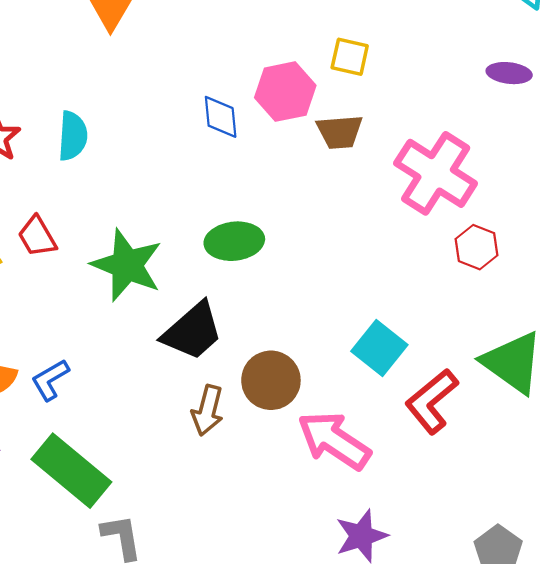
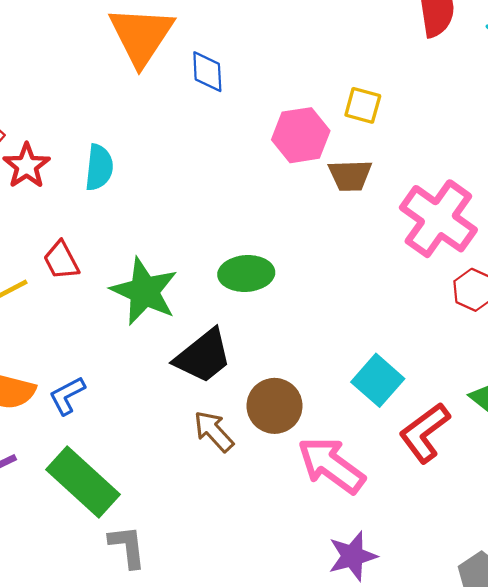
blue diamond: (221, 117) -> (207, 72), moved
brown arrow: (208, 410) -> (214, 431), turned 120

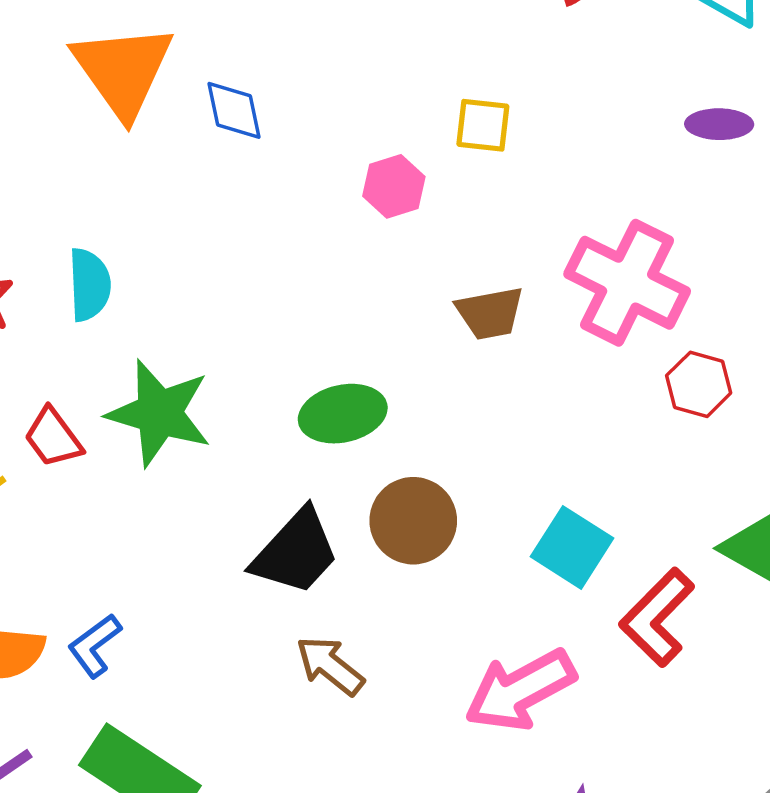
pink hexagon: (301, 135) -> (394, 186), size x0.7
brown trapezoid: (350, 175) -> (490, 313), moved
green star: (144, 291) -> (159, 413), moved
brown circle: (275, 406) -> (413, 521), moved
pink arrow: (331, 465) -> (520, 690), turned -56

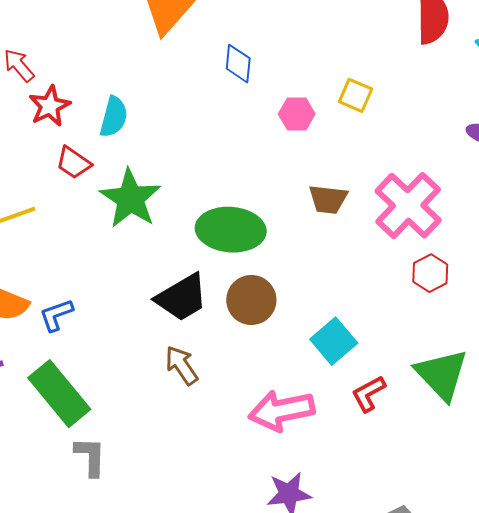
blue diamond: (234, 110) -> (238, 64), moved
green ellipse: (343, 414) -> (231, 230), size x1.4
red trapezoid: (53, 438) -> (74, 163), moved, turned -36
red L-shape: (657, 617) -> (368, 394), size x0.7

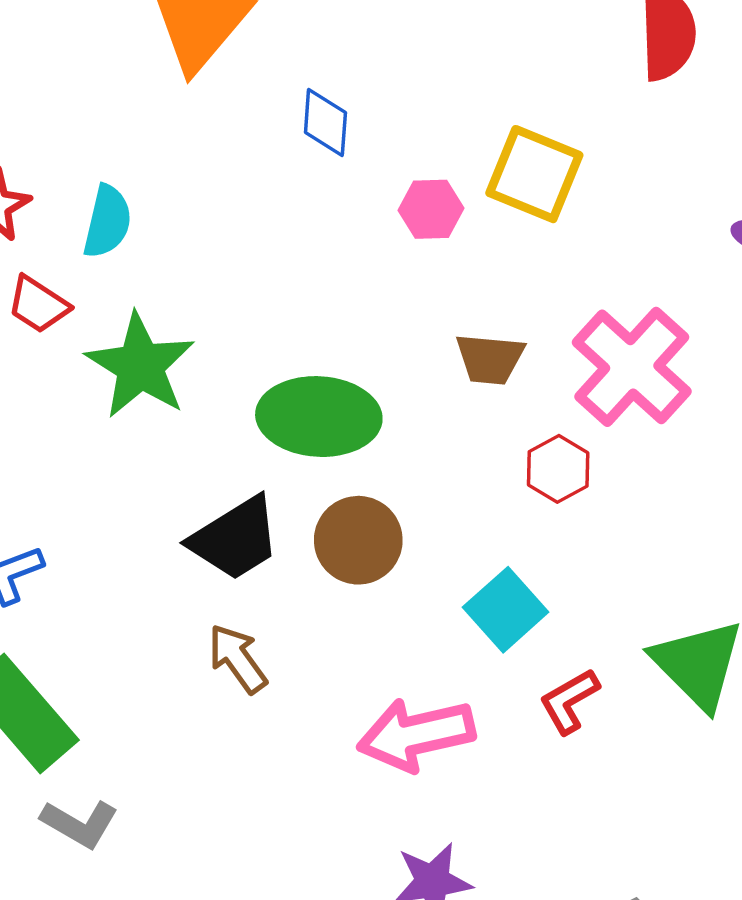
yellow square: (356, 95) -> (534, 174), size x1.6
red hexagon: (430, 273) -> (558, 469), moved
gray L-shape: (90, 457) -> (80, 824), turned 120

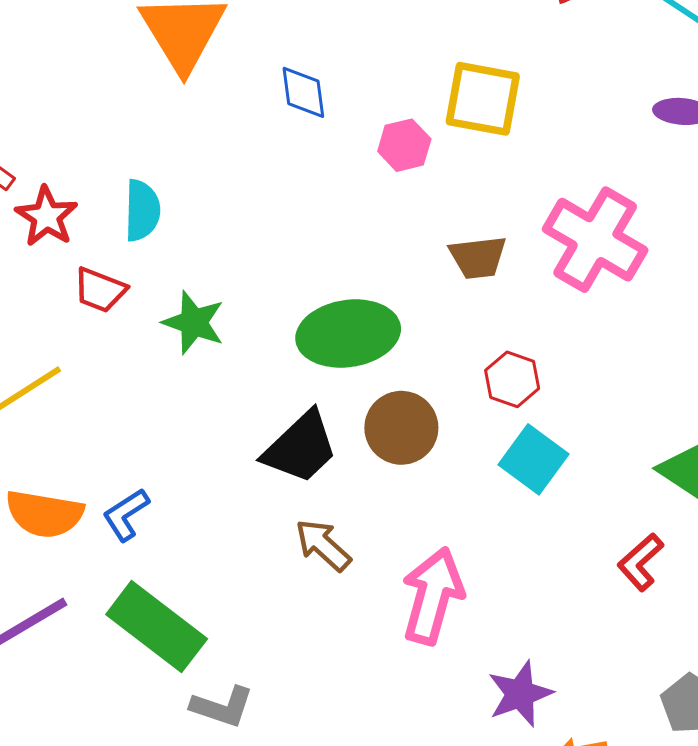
green star: (140, 366) -> (194, 323), size x0.7
red hexagon: (558, 469) -> (512, 379), moved
red L-shape: (569, 701) -> (641, 562), moved
pink arrow: (416, 734) -> (433, 596), moved, turned 130

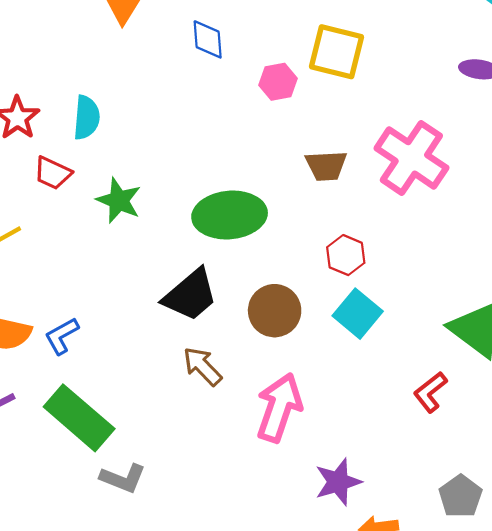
brown circle: (401, 428) -> (275, 311), moved

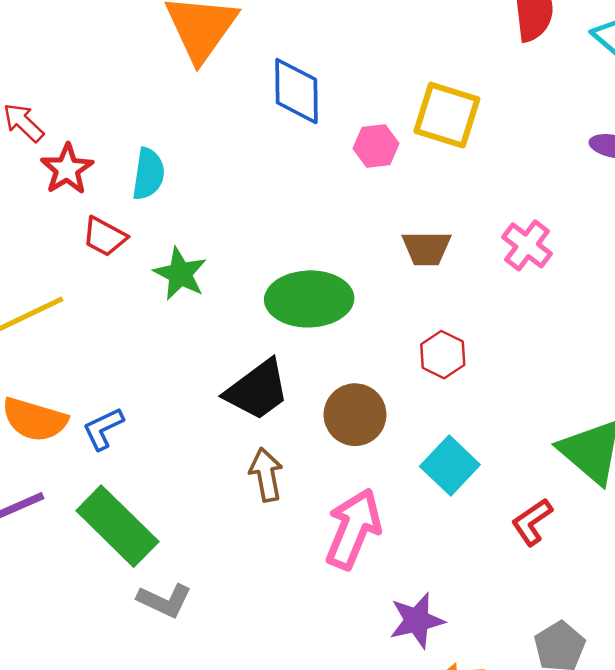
blue diamond: (208, 39) -> (296, 91), size x1.4
pink cross: (411, 158) -> (527, 245), size x0.6
cyan square: (358, 314) -> (450, 466), moved
brown arrow: (202, 366) -> (266, 475), turned 30

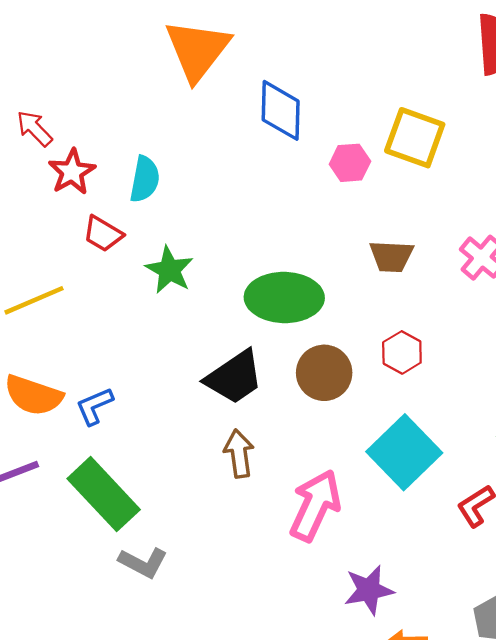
brown circle: (355, 415) -> (324, 373), moved
cyan square: (450, 466) -> (404, 452), size x1.4

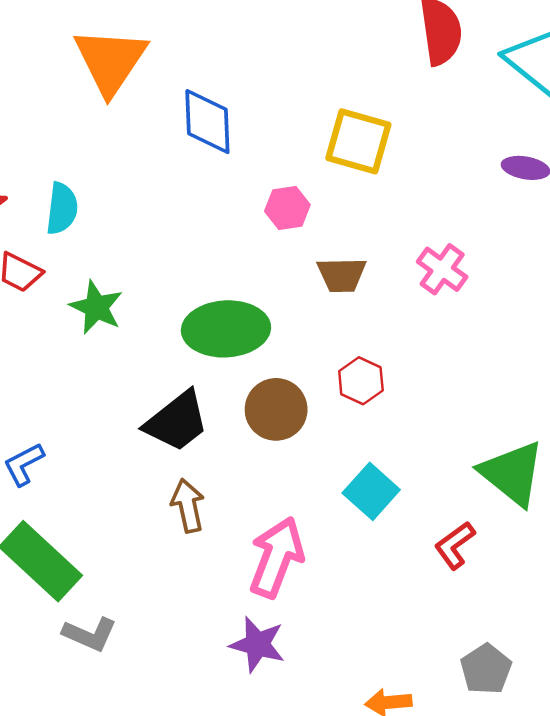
pink hexagon: (350, 163) -> (287, 208), moved
cyan square: (404, 452) -> (371, 491), size x0.7
purple star: (369, 590) -> (257, 644), moved, turned 30

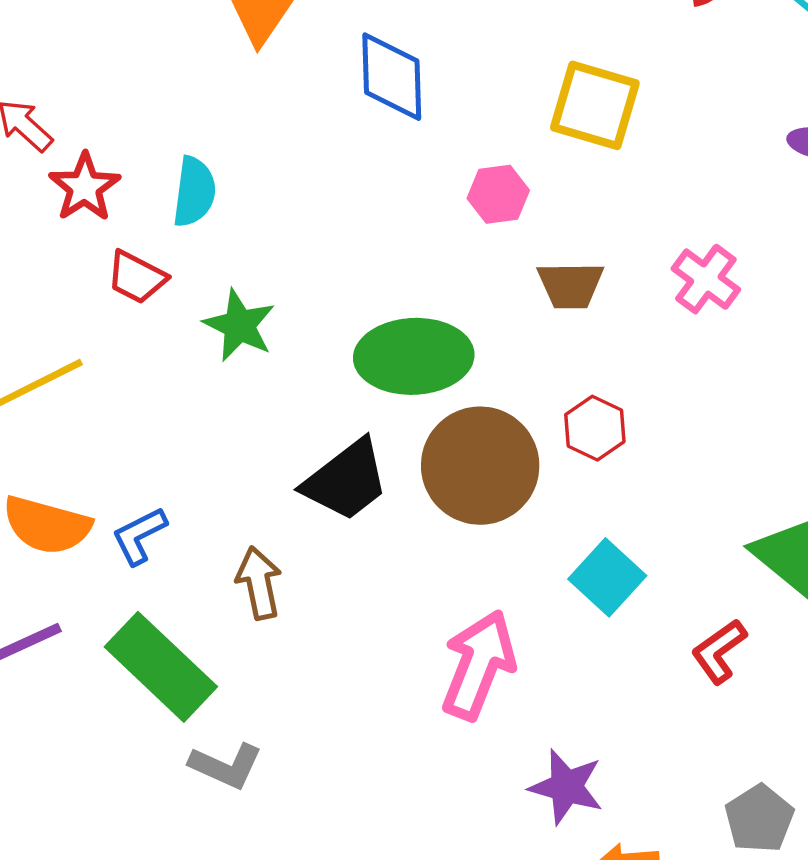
brown circle: (276, 409) -> (480, 466), size x1.4
brown arrow: (188, 506) -> (259, 583), moved
purple star: (257, 644) -> (566, 787), moved

